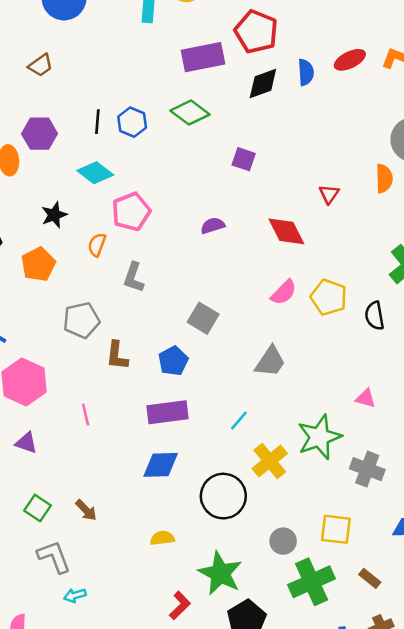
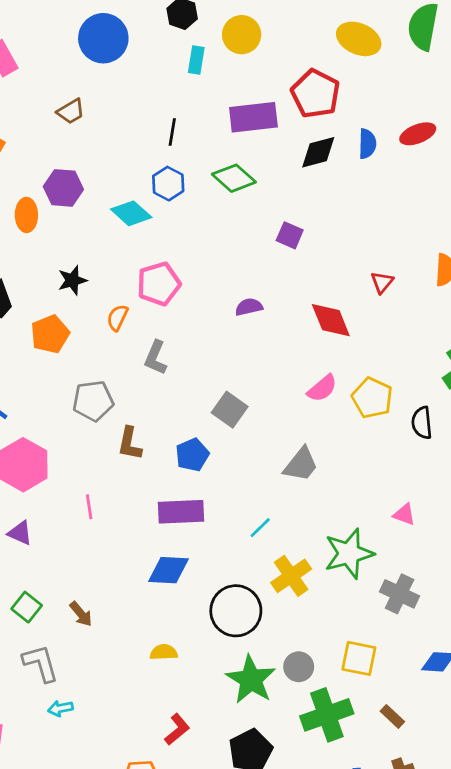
black line: (97, 122) -> (172, 132), moved
cyan diamond: (95, 173) -> (131, 213), moved
green star: (220, 573) -> (251, 680), moved

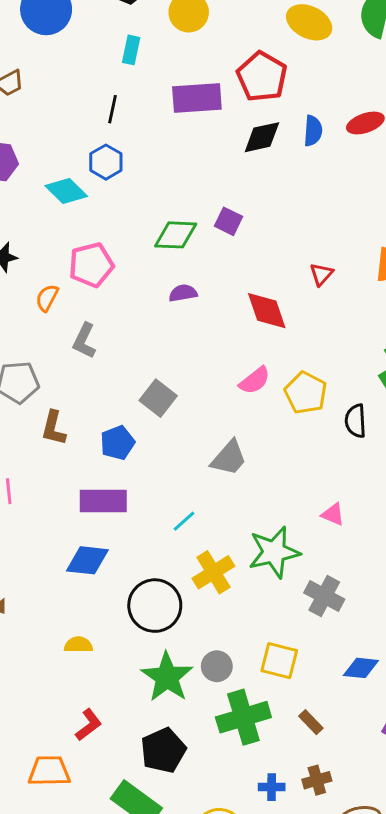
cyan rectangle: (196, 60) -> (131, 50), moved
green diamond: (234, 178) -> (176, 235), moved, turned -42

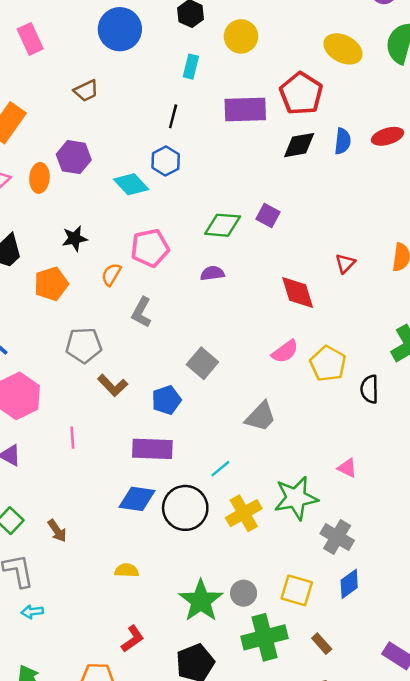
purple semicircle: (183, 293) -> (212, 273), moved
brown L-shape: (54, 428) -> (113, 385), turned -60
black circle: (155, 606) -> (185, 508), moved
blue diamond: (361, 668) -> (349, 584), moved, turned -44

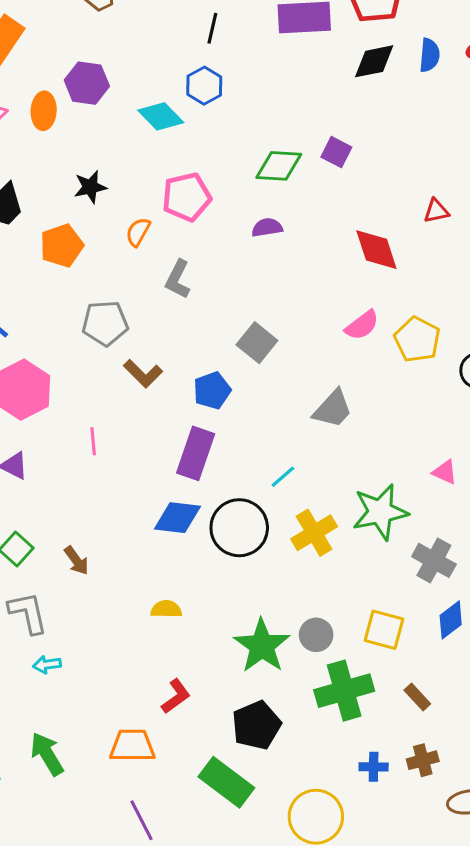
red triangle: (345, 263) -> (436, 211), turned 35
purple rectangle: (152, 449) -> (196, 453), turned -72

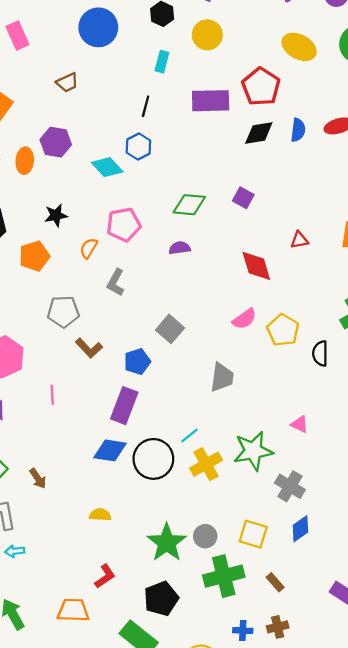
purple square: (336, 152) -> (243, 198), moved
gray trapezoid: (333, 409) -> (222, 377), turned -36
cyan line: (283, 477) -> (189, 436), moved

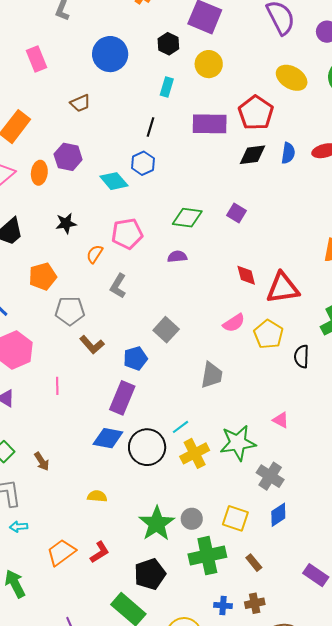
red triangle: (299, 240) -> (283, 288), moved, size x2.0
orange pentagon: (34, 256) -> (43, 276), moved
red diamond: (256, 266) -> (246, 275), size x0.7
orange trapezoid: (73, 610) -> (61, 552), moved, turned -40

